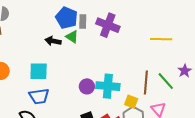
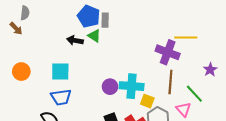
purple cross: (108, 25) -> (168, 52), moved
green line: (166, 81) -> (194, 94), moved
yellow square: (131, 102) -> (147, 101), moved

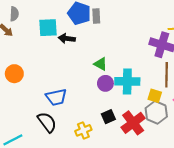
green triangle: (94, 36) -> (101, 64), moved
cyan square: (60, 72) -> (48, 28), moved
yellow square: (147, 101) -> (155, 96), moved

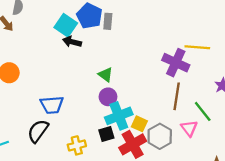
cyan square: (48, 28) -> (66, 25), moved, turned 30
cyan cross: (127, 81) -> (119, 116), moved, turned -30
yellow square: (155, 96) -> (139, 124), moved
black semicircle: (47, 122) -> (38, 131), turned -115

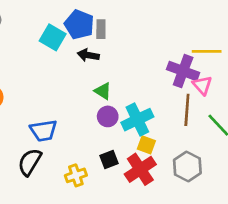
black arrow: (72, 42) -> (88, 55), moved
cyan cross: (119, 116) -> (137, 120), moved
pink triangle: (189, 128) -> (202, 85), moved
gray hexagon: (160, 136) -> (187, 166), moved

